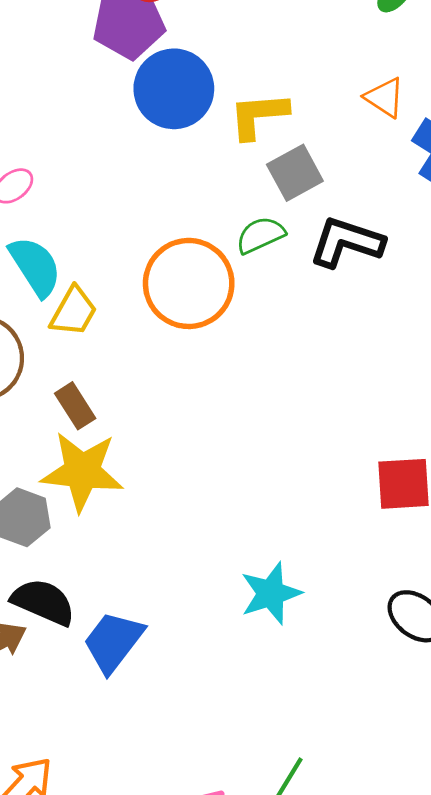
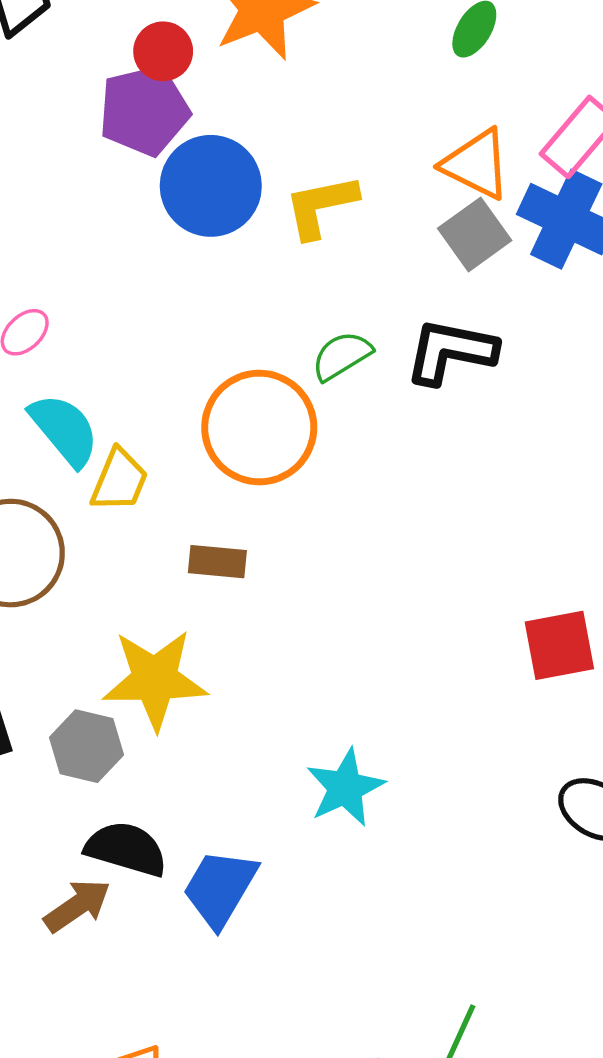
orange triangle: (385, 97) -> (476, 164), size x1.4
gray square: (295, 173) -> (475, 234), moved
brown rectangle: (75, 406) -> (217, 562), moved, turned -45
cyan star: (271, 593) -> (345, 788), moved

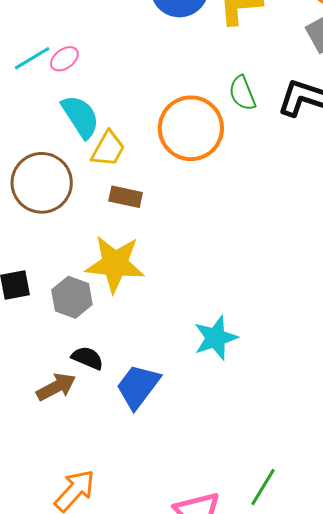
green semicircle: (342, 356) -> (242, 93), turned -87
brown rectangle: (217, 562) -> (126, 197), moved
black semicircle: (126, 849) -> (87, 358), size x0.7

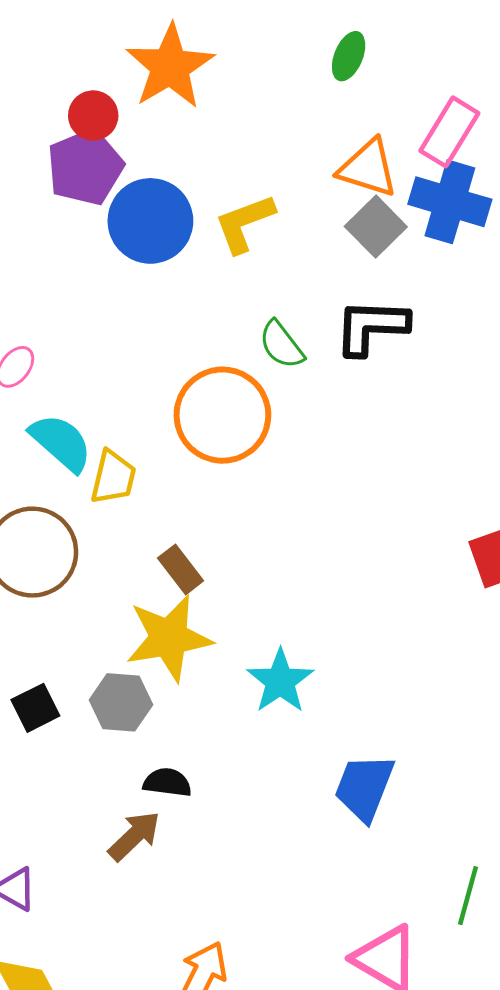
brown rectangle: (126, 197) -> (181, 569), moved, turned 56
cyan star: (216, 338) -> (280, 681), moved
blue trapezoid: (138, 386) -> (364, 787), moved

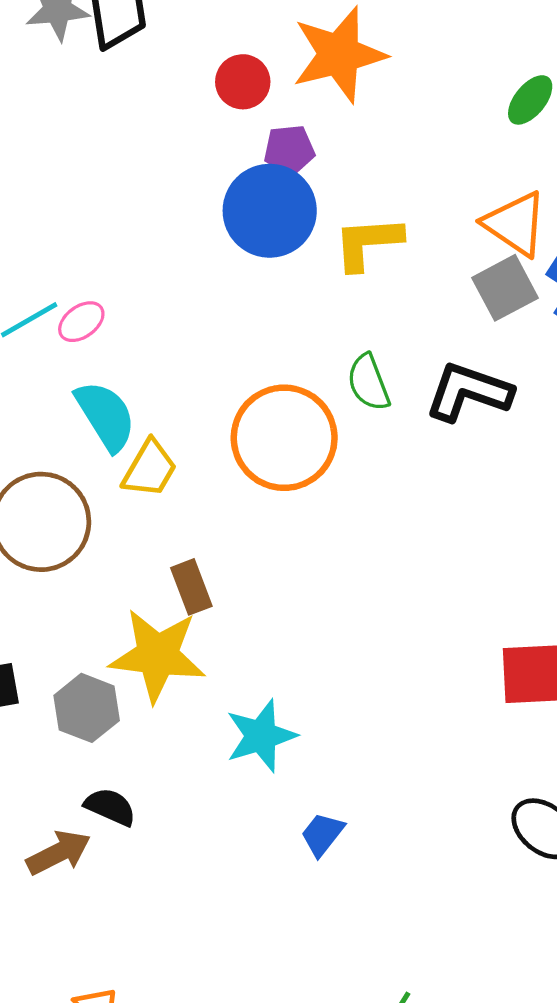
purple pentagon: (85, 167) -> (289, 150), moved, size x0.6
blue trapezoid: (364, 787) -> (322, 834), moved, size x0.6

